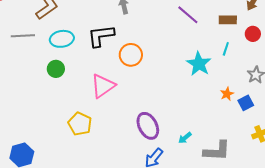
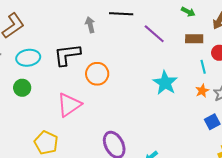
cyan line: (226, 49) -> (203, 67), moved, turned -32
orange star: (227, 94) -> (202, 91), moved

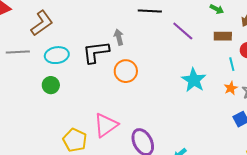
gray arrow: (90, 25) -> (119, 37), moved
pink triangle: (69, 105) -> (106, 125), moved

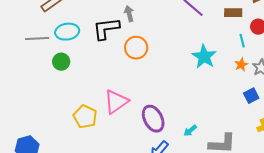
gray line: (18, 52) -> (37, 39), moved

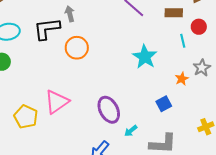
orange star: (241, 65) -> (182, 79), moved
blue square: (251, 96) -> (164, 104), moved
purple ellipse: (153, 119) -> (109, 110), moved

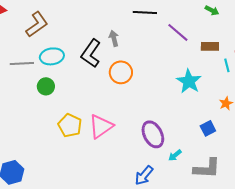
brown rectangle: (174, 13) -> (210, 46), moved
black L-shape: (47, 29) -> (91, 53), turned -48
yellow pentagon: (26, 117) -> (70, 125), moved

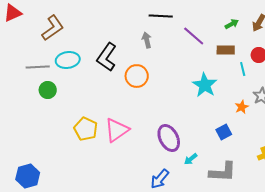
green arrow: (212, 10) -> (232, 24), moved, turned -56
gray arrow: (114, 38) -> (147, 40), moved
green circle: (46, 86) -> (48, 90), moved

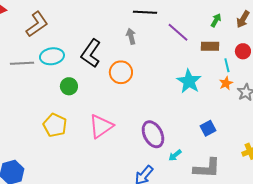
green arrow: (232, 24) -> (216, 20), turned -32
green circle: (48, 90) -> (69, 86), moved
orange star: (242, 107) -> (226, 83), moved
yellow pentagon: (86, 129) -> (55, 125), moved

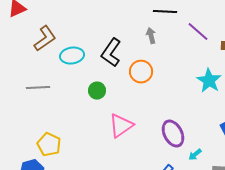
brown L-shape: (37, 24) -> (45, 39), moved
gray line: (22, 63) -> (38, 88), moved
green circle: (69, 86) -> (97, 91), moved
yellow pentagon: (55, 125) -> (49, 145), moved

